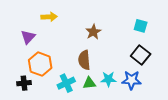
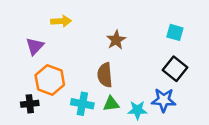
cyan star: (108, 79) -> (137, 110), moved
cyan cross: (66, 83) -> (82, 104), turned 36

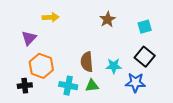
cyan square: (175, 32) -> (145, 27), turned -32
brown star: (116, 40) -> (107, 19), moved
cyan star: (137, 110) -> (114, 66), moved

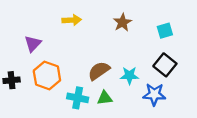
yellow arrow: (51, 17) -> (72, 20), moved
brown semicircle: (87, 62) -> (99, 71), turned 60
black cross: (25, 86) -> (12, 80), moved

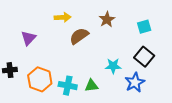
brown semicircle: (99, 71) -> (79, 36), moved
orange hexagon: (47, 75) -> (40, 79), moved
blue star: (154, 94) -> (135, 82), turned -30

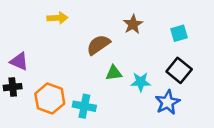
yellow arrow: (63, 17) -> (57, 18), moved
purple triangle: (29, 38) -> (19, 61), moved, turned -49
green triangle: (91, 86) -> (114, 73), moved

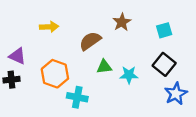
yellow arrow: (57, 18) -> (49, 27), moved
orange hexagon: (50, 99) -> (55, 74), moved
blue star: (168, 102) -> (176, 94), moved

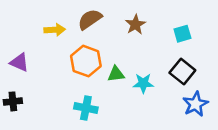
brown semicircle: (90, 41) -> (90, 19), moved
orange hexagon: (55, 74) -> (86, 61), moved
black cross: (11, 80) -> (13, 101), moved

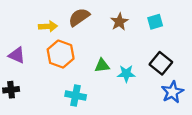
cyan square: (182, 34) -> (155, 22), moved
orange hexagon: (86, 61) -> (61, 54), moved

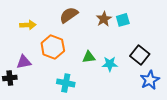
cyan square: (155, 22) -> (123, 20), moved
yellow arrow: (48, 26) -> (28, 25), moved
purple triangle: (17, 55) -> (24, 62), moved, turned -35

